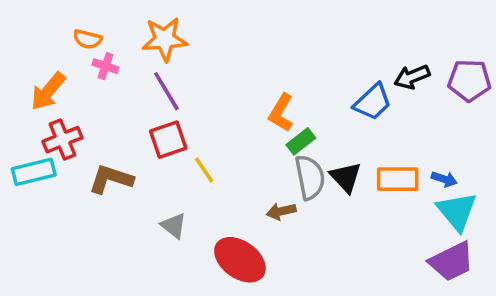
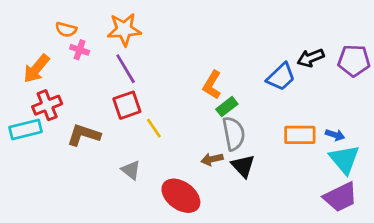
black triangle: (346, 177) -> (243, 166), moved

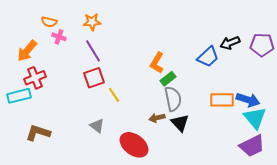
orange star: (124, 29) -> (92, 22), size x0.7
brown L-shape: (84, 135) -> (38, 133), moved
blue arrow: (335, 135) -> (248, 100), size x1.6

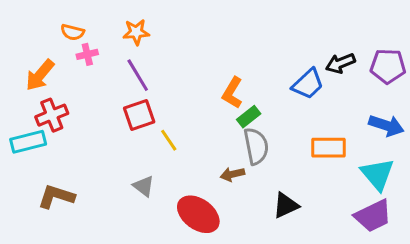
pink cross: (59, 37) -> (87, 54), turned -32
blue arrow: (248, 100) -> (386, 125), moved
black triangle: (180, 123) -> (286, 205), moved, turned 48

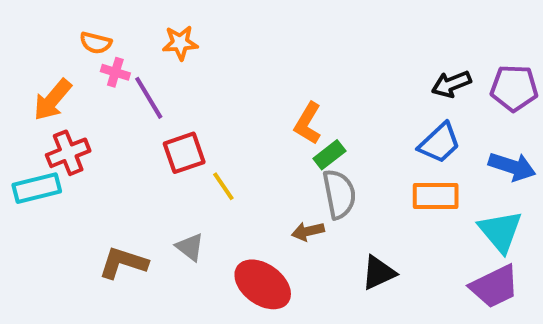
pink cross: (87, 54) -> (115, 72), turned 30
purple line: (138, 75) -> (149, 98), moved
blue trapezoid: (308, 84) -> (439, 143), moved
brown L-shape: (56, 196) -> (123, 263), moved

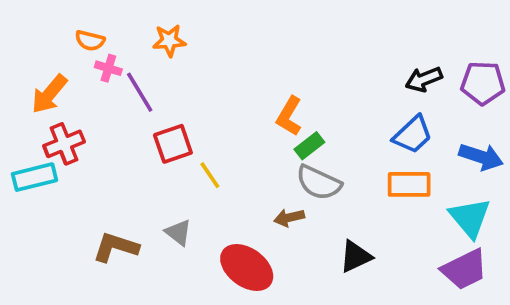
gray semicircle: (339, 194) -> (319, 183), turned 126

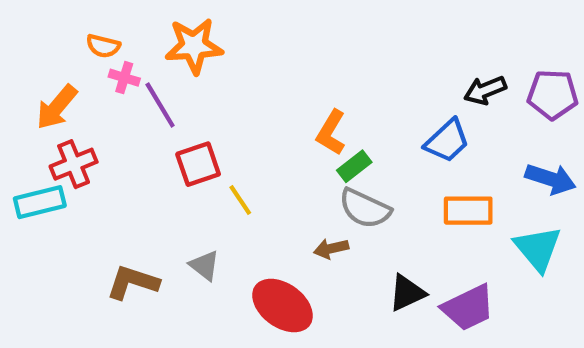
orange star: (169, 41) -> (194, 46), size x1.5
blue trapezoid: (413, 135) -> (447, 141), moved
purple trapezoid: (464, 269) -> (468, 308), moved

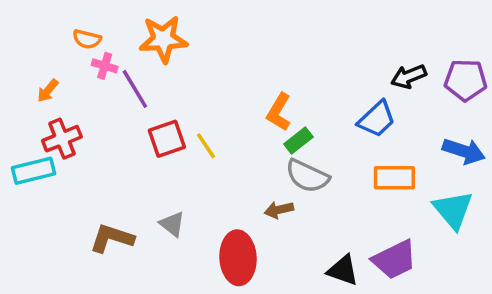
orange arrow: (57, 107) -> (48, 91), size x0.6
yellow line: (240, 200) -> (206, 146), moved
black triangle: (407, 293) -> (343, 270), moved, turned 44
red ellipse: (283, 306) -> (238, 258), turned 51

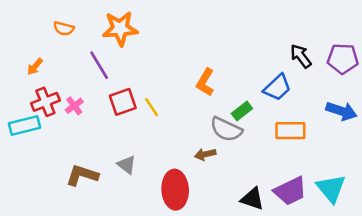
pink cross: (105, 66) -> (74, 106), moved, turned 36
black arrow: (409, 76) -> (301, 56), turned 75
green rectangle: (298, 140) -> (242, 111), moved
cyan triangle: (453, 210) -> (331, 188), moved

